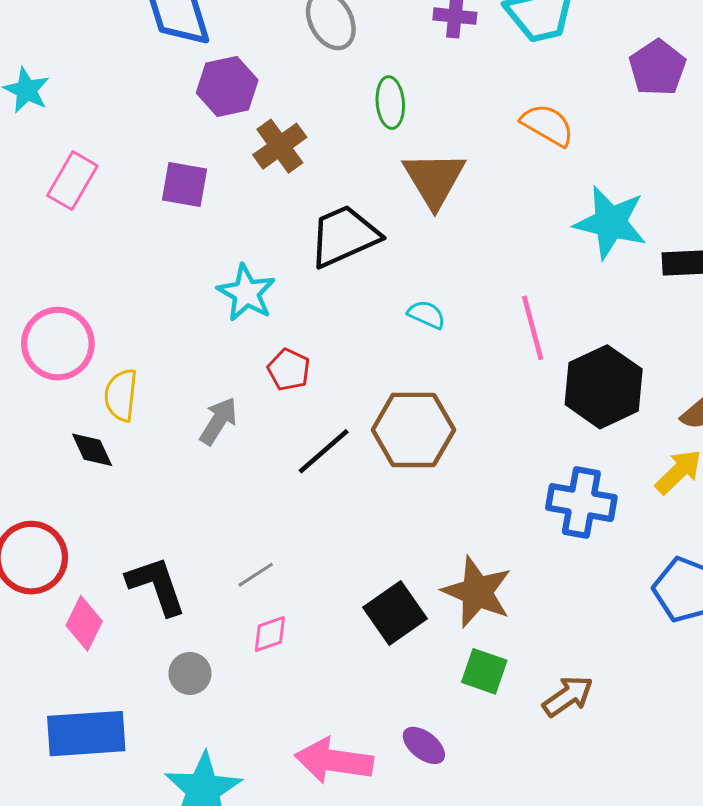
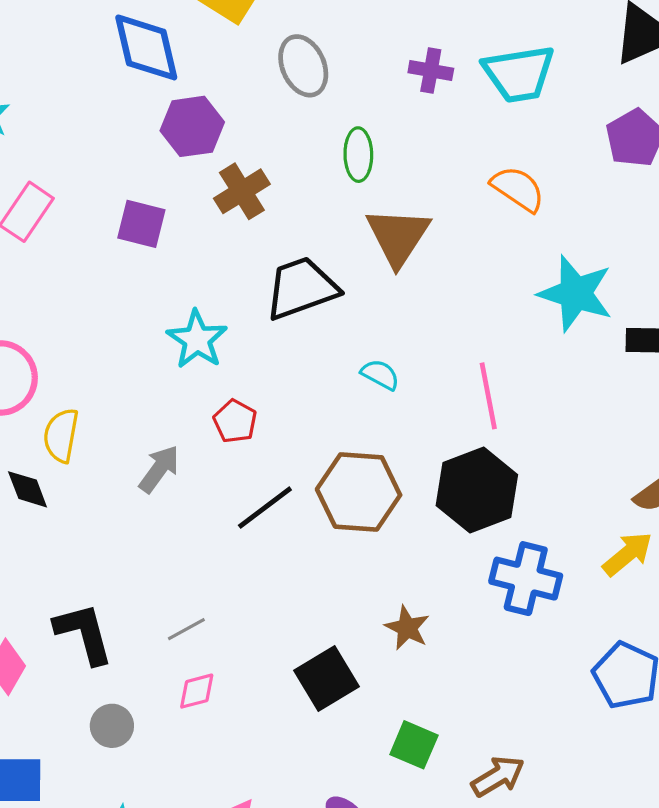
black hexagon: (604, 387) -> (477, 490), moved
brown star: (477, 592) -> (407, 628), moved, size x0.6

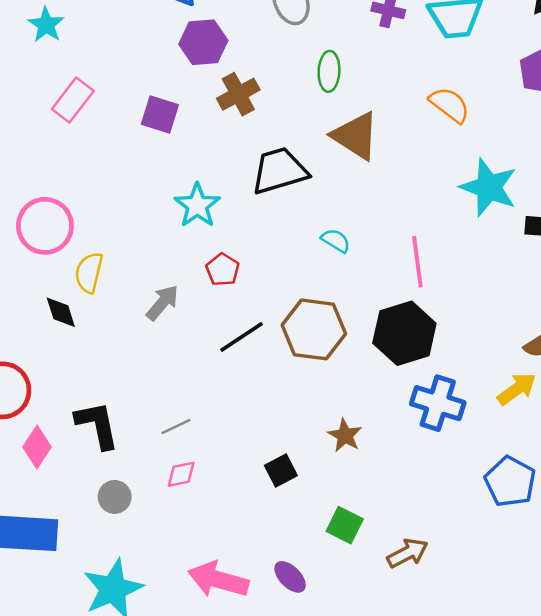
brown triangle: (398, 236) -> (356, 136), turned -34
black square: (327, 679) -> (281, 471), size x0.7

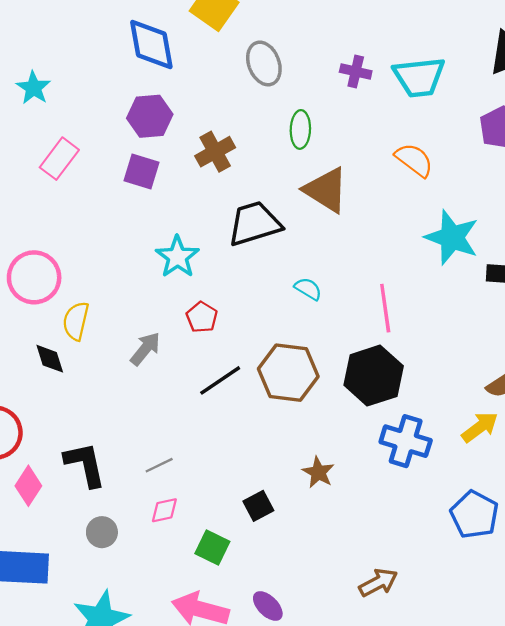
purple hexagon: (203, 42) -> (150, 116), moved
green square: (345, 525) -> (212, 548), moved

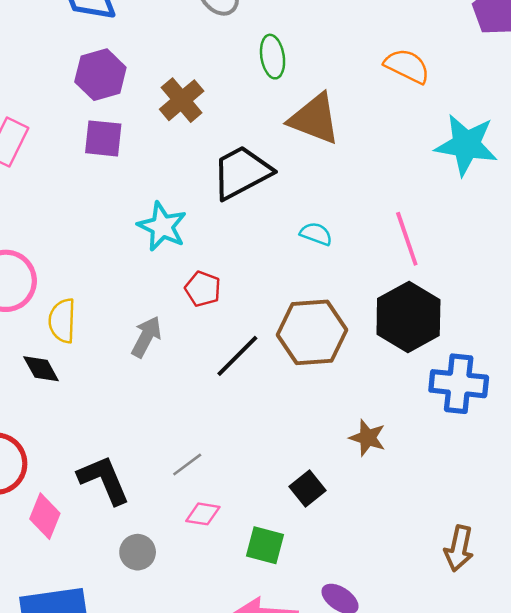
pink diamond: (164, 510) -> (203, 514), turned 32
brown arrow: (378, 583) -> (459, 548), turned 141

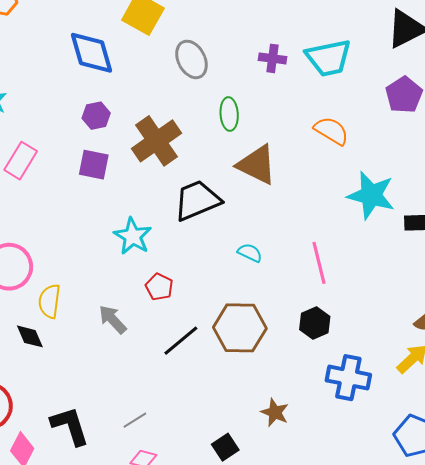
purple hexagon: (100, 75) -> (96, 116), size x0.7
brown cross: (182, 100) -> (156, 141), size x1.4
black hexagon: (408, 317) -> (315, 323), size x0.6
gray arrow: (146, 337) -> (113, 319), turned -76

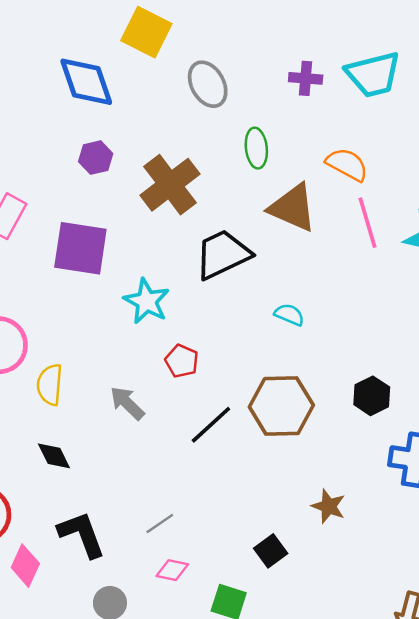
orange semicircle: (331, 131) -> (347, 164), moved
purple square: (94, 165) -> (80, 248), moved, size x1.5
pink line: (319, 263) -> (367, 223), moved
black diamond: (30, 336) -> (54, 456), moved

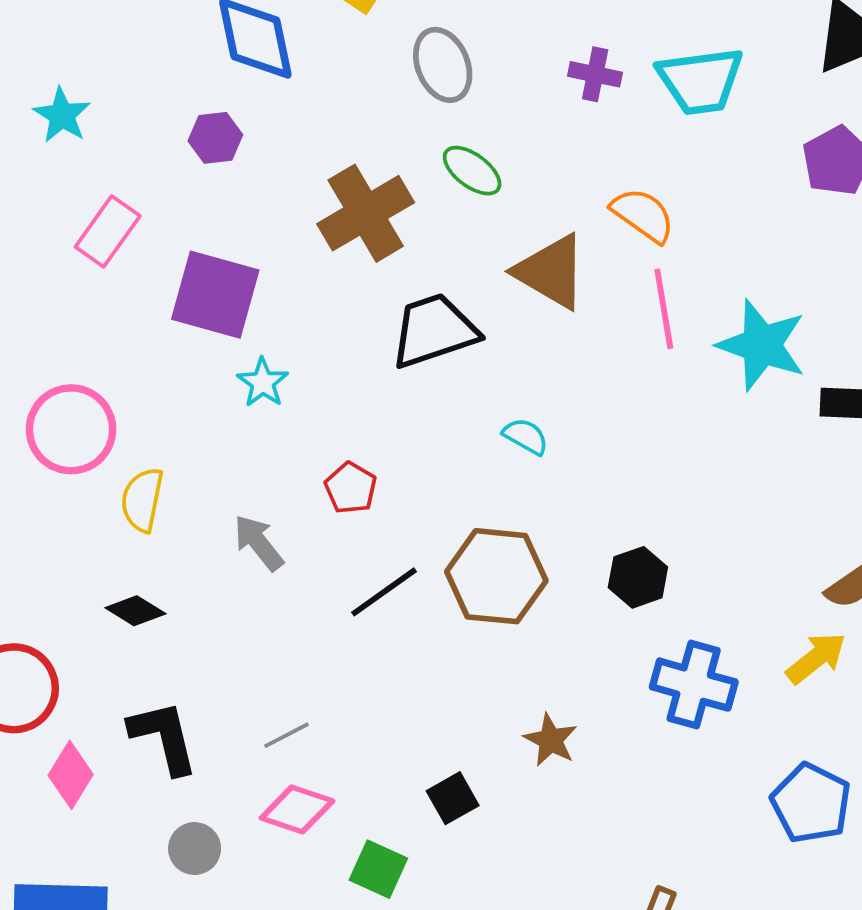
green ellipse: (256, 148) -> (472, 171), moved, turned -54
purple hexagon: (96, 158) -> (215, 138), moved
cyan star: (147, 301) -> (263, 383), moved, size x0.7
black diamond: (54, 456) -> (135, 611), turned -39
pink diamond: (172, 570) -> (297, 809), size x1.4

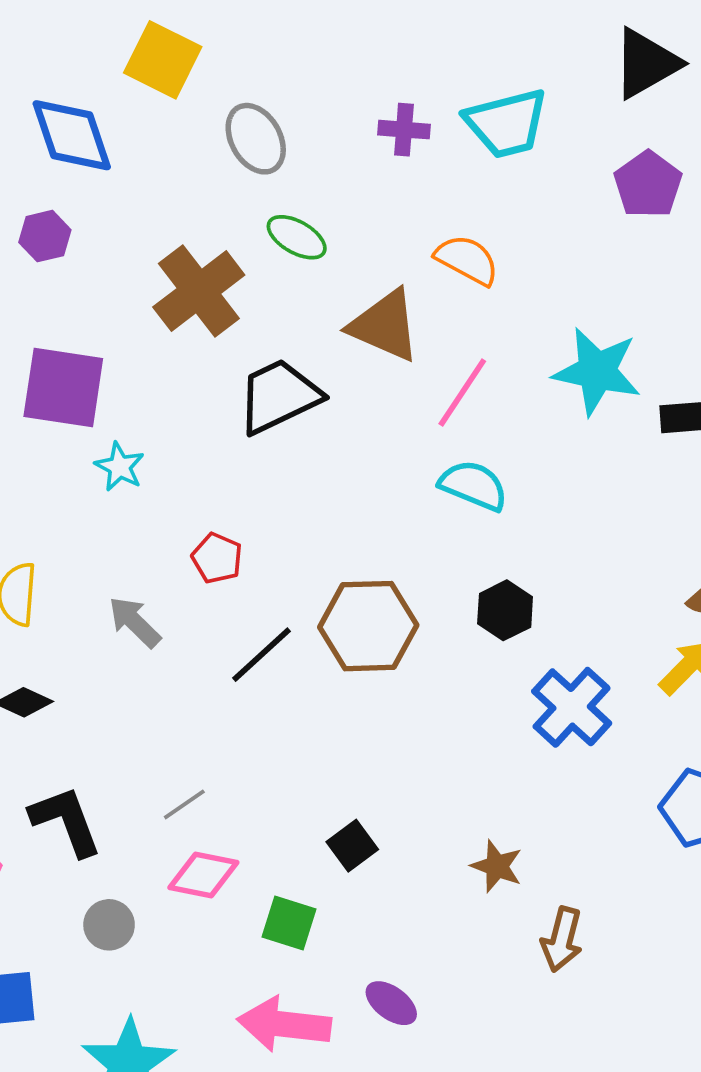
pink line: (664, 309) -> (462, 392), moved, turned 50
cyan semicircle: (526, 436) -> (474, 485), moved, size x1.5
blue cross: (694, 685) -> (572, 707), turned 34
brown star: (551, 740) -> (497, 866), moved

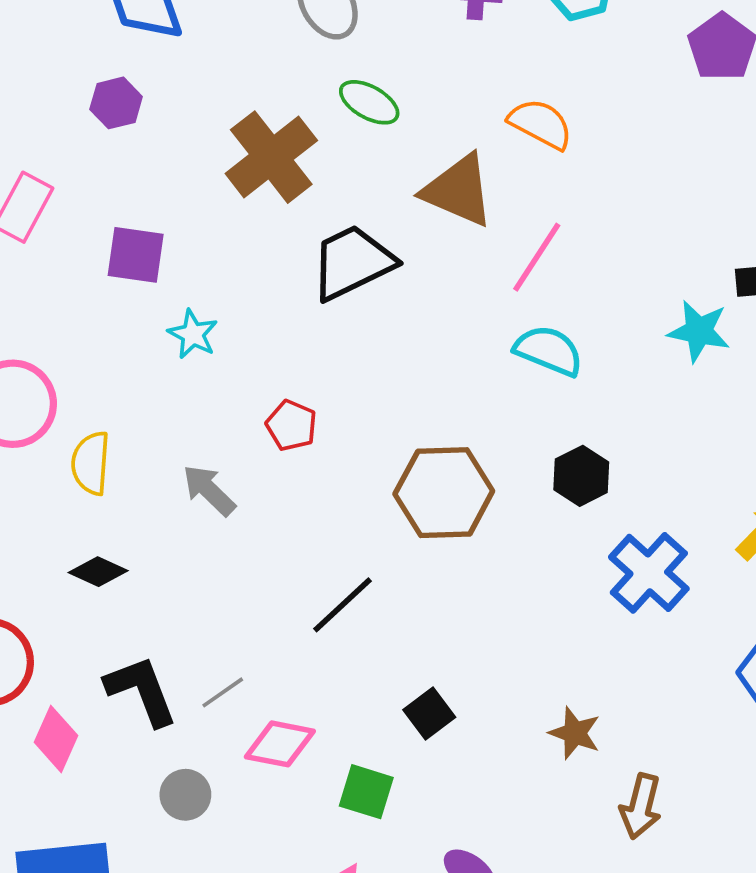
cyan star: (597, 371) -> (699, 331), moved, size x0.7
purple square: (63, 387) -> (136, 255), size x0.7
black line: (262, 655) -> (342, 605), moved
gray line: (184, 804) -> (223, 692), moved

